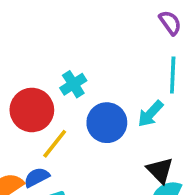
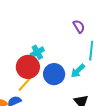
purple semicircle: (170, 23) -> (79, 26), moved
red circle: (32, 110) -> (28, 67), moved

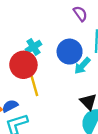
blue circle: (54, 74) -> (70, 52), moved
yellow line: (25, 84) -> (34, 86), moved, turned -54

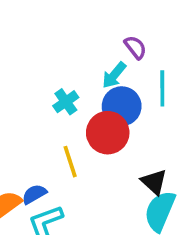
red circle: (23, 65) -> (108, 133), moved
cyan arrow: (82, 66) -> (114, 75), moved

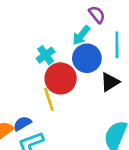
red circle: (108, 133) -> (61, 78), moved
black triangle: (154, 182) -> (110, 82), moved, turned 45

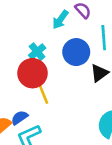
cyan arrow: (81, 35) -> (60, 20), moved
red circle: (61, 78) -> (32, 73), moved

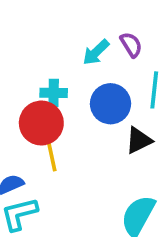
cyan cross: (37, 52) -> (54, 93), turned 30

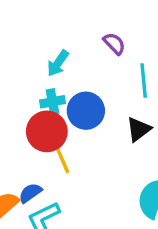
cyan arrow: (96, 52) -> (58, 63), moved
blue circle: (110, 104) -> (86, 111), moved

